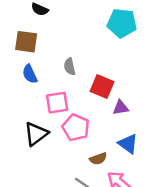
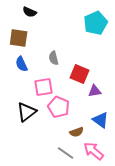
cyan pentagon: (122, 23) -> (96, 23), turned -30

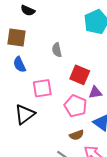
gray semicircle: (54, 58) -> (57, 50), moved
pink pentagon: (59, 107) -> (76, 106), moved

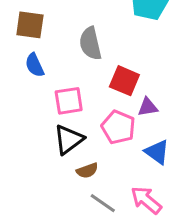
gray semicircle: (57, 50) -> (90, 43), size x1.5
black triangle: (25, 114) -> (69, 140), moved
brown semicircle: (77, 135) -> (87, 171), moved

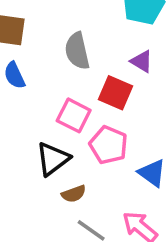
pink square: (69, 101) -> (74, 115), moved, turned 36
purple triangle: (148, 107) -> (142, 61), moved, turned 40

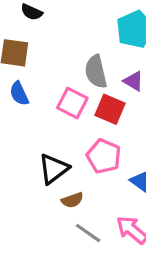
gray semicircle: (77, 51) -> (96, 72), moved
pink square: (74, 115) -> (72, 103), moved

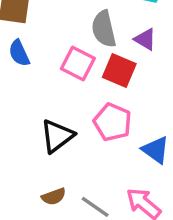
brown semicircle: (72, 200) -> (54, 197), moved

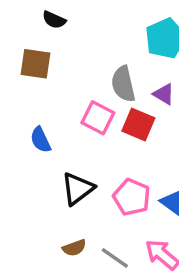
blue semicircle: (19, 53) -> (41, 140), moved
pink pentagon: (112, 122) -> (132, 197), moved

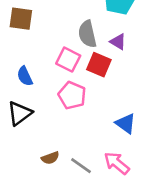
black triangle: (78, 189) -> (20, 113), moved
pink pentagon: (132, 197) -> (72, 95), moved

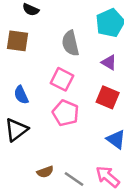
gray semicircle: (87, 34) -> (70, 43), moved
red square: (99, 65) -> (108, 97), moved

